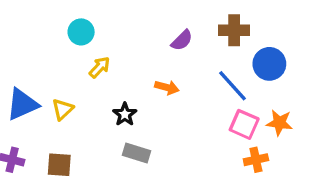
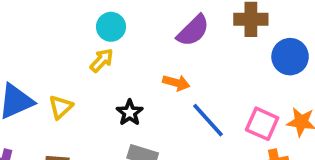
cyan circle: (81, 32) -> (111, 27), moved
purple semicircle: (182, 40) -> (193, 31), size x1.4
blue line: (232, 86) -> (208, 120), moved

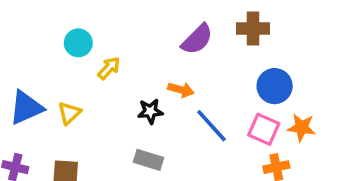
cyan circle: (111, 27) -> (78, 43), moved
blue circle: (290, 57) -> (275, 86), moved
black star: (130, 113) -> (150, 111), moved, turned 30

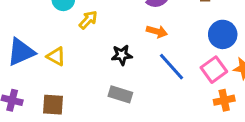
orange arrow: (181, 90) -> (157, 32), moved
yellow triangle: (69, 113) -> (56, 56), turned -48
pink square: (264, 129) -> (214, 70), turned 30

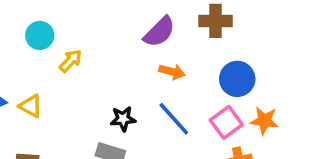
orange arrow: (157, 32) -> (172, 72), moved
black star: (122, 55) -> (123, 119), moved

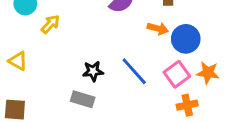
orange arrow: (172, 72) -> (158, 29), moved

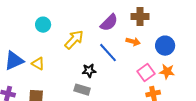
yellow arrow: (50, 24) -> (74, 40), moved, size x1.5
blue circle: (186, 39) -> (165, 46), moved
blue line: (134, 71) -> (108, 53), moved

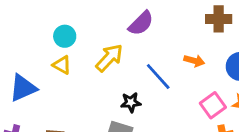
brown cross: (140, 17) -> (219, 19), moved
purple semicircle: (109, 23) -> (141, 23), moved
yellow triangle: (38, 64) -> (62, 65), moved

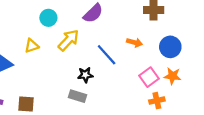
cyan circle: (65, 36) -> (48, 18), moved
yellow triangle: (62, 65) -> (32, 46), turned -48

